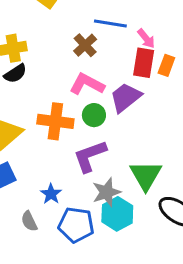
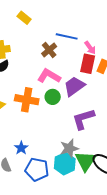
purple L-shape: (90, 156) -> (83, 119), moved
green triangle: (146, 175) -> (86, 161), moved
gray star: (106, 192) -> (69, 148), moved

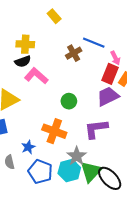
pink L-shape: (49, 76) -> (36, 76), moved
purple trapezoid: (74, 86) -> (108, 96), moved
orange cross: (27, 100) -> (54, 131), moved
gray star: (69, 148) -> (77, 156), turned -30

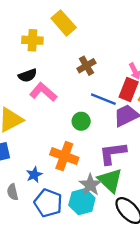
yellow rectangle: (54, 16) -> (64, 23), size x1.5
blue line: (94, 43) -> (103, 99), moved
yellow cross: (25, 44) -> (32, 40), moved
green triangle: (91, 172) -> (110, 180), moved, turned -30

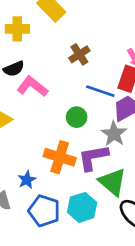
purple L-shape: (113, 153) -> (93, 157), moved
gray star: (90, 185) -> (114, 134), moved

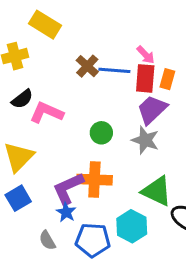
blue line: (100, 91) -> (114, 70), moved
purple L-shape: (93, 157) -> (68, 188), moved

